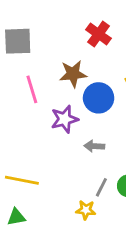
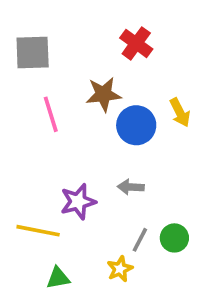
purple star: (64, 119) -> (78, 202), moved
yellow star: (86, 210) -> (120, 269), turned -30
green triangle: (16, 217) -> (58, 278), moved

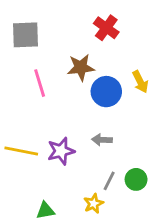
yellow line: (38, 231) -> (21, 151), moved

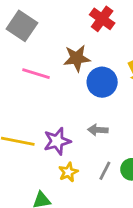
gray square: (26, 35) -> (22, 26), turned 36
pink line: (40, 83) -> (36, 74), turned -56
yellow star: (94, 204) -> (68, 172), moved

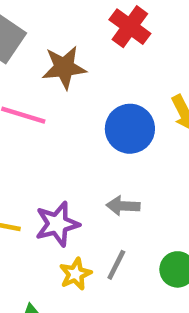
brown star: (77, 58) -> (64, 67), moved
gray line: (105, 171) -> (116, 265), moved

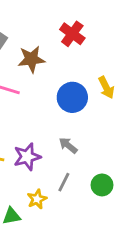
gray arrow: (123, 206) -> (68, 145), turned 36
yellow star: (75, 274) -> (37, 199), moved

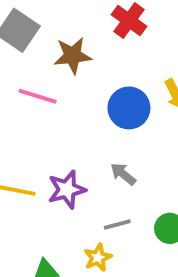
gray line: (64, 182) -> (117, 225), turned 48
yellow star: (37, 199) -> (98, 258), moved

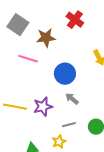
blue circle: (129, 108) -> (65, 74), moved

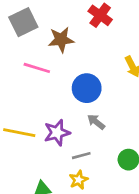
gray square: (18, 25) -> (23, 22), turned 30
gray line: (69, 125) -> (81, 156), moved

